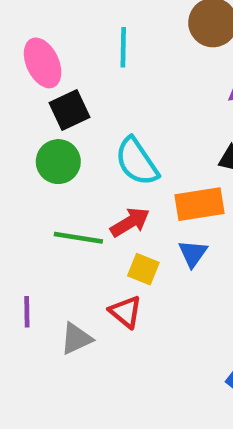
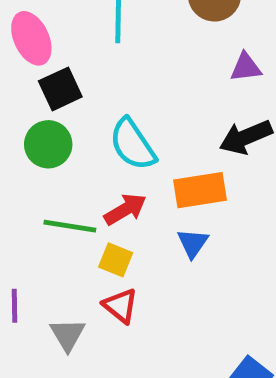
yellow square: (143, 269) -> (116, 260), moved
gray triangle: (76, 339) -> (67, 335), turned -36

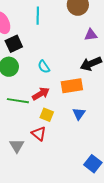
cyan semicircle: (133, 144) -> (44, 67), size x0.6
blue triangle: (193, 243) -> (79, 114), moved
yellow square: (116, 260) -> (47, 115), moved

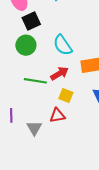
cyan semicircle: (44, 67) -> (63, 45), size x1.5
red triangle: (39, 134) -> (57, 115), turned -49

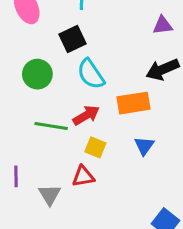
black square: (31, 21) -> (72, 39), moved

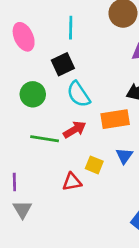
yellow square: (95, 147) -> (94, 165), moved
gray triangle: (50, 195) -> (22, 209), moved

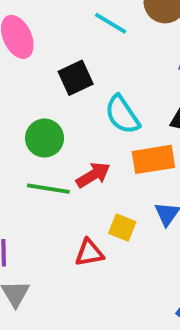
cyan line: (71, 28) -> (111, 23), moved, turned -60
green circle: (33, 94) -> (45, 138), moved
cyan semicircle: (79, 94) -> (122, 115), moved

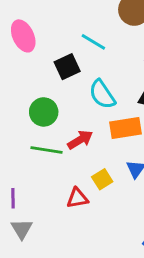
cyan line: (111, 23) -> (93, 42), moved
yellow square: (122, 228) -> (102, 179), turned 36

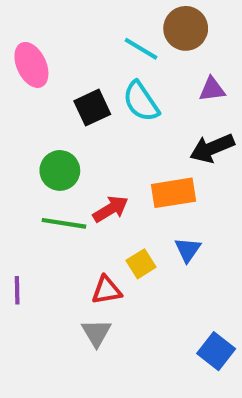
cyan line: (93, 42) -> (141, 49), moved
cyan semicircle: (102, 94) -> (141, 101), moved
gray triangle: (22, 229) -> (96, 333), moved

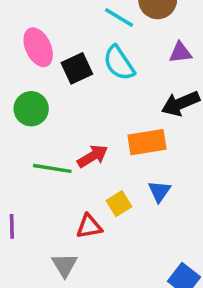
pink ellipse: (31, 65) -> (38, 47), moved
green circle: (60, 170) -> (31, 109), moved
gray triangle: (96, 333) -> (65, 265), moved

